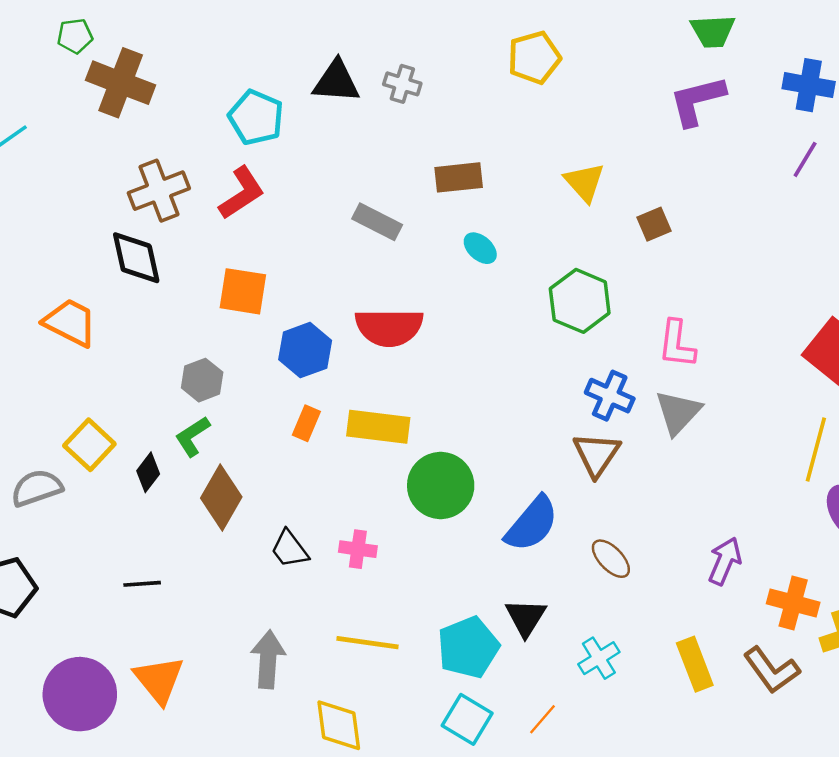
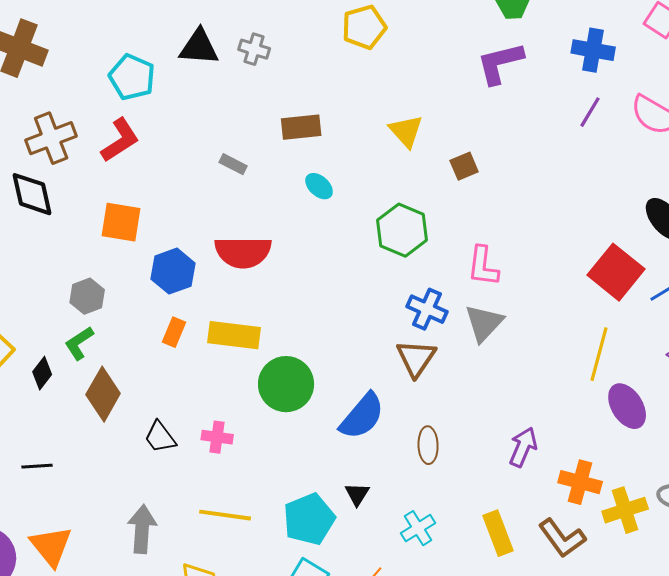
gray rectangle: (377, 222) -> (233, 164), size x0.7
brown ellipse: (611, 559) -> (428, 445), turned 42
black triangle: (526, 617) -> (357, 494), size x0.7

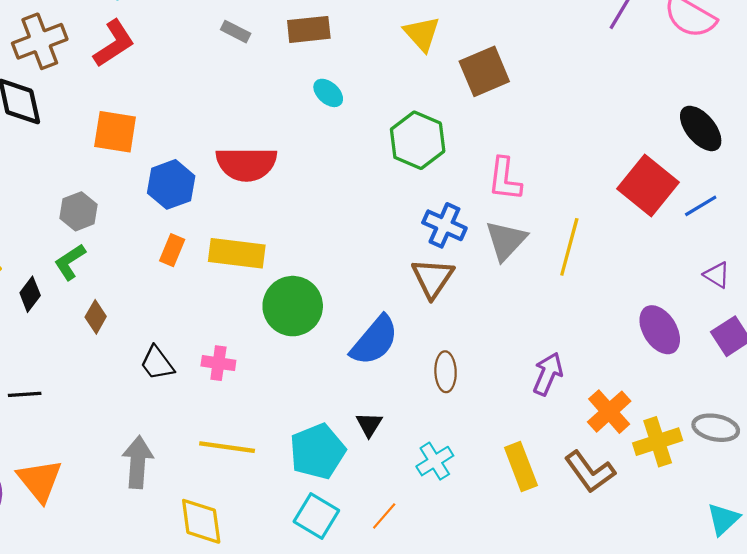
gray rectangle: (233, 164) -> (236, 32), moved
brown square: (464, 166) -> (484, 71), size x1.6
yellow line: (599, 354) -> (569, 247), moved
brown diamond: (103, 394) -> (96, 317), size x0.6
orange cross: (580, 482) -> (609, 412), turned 33

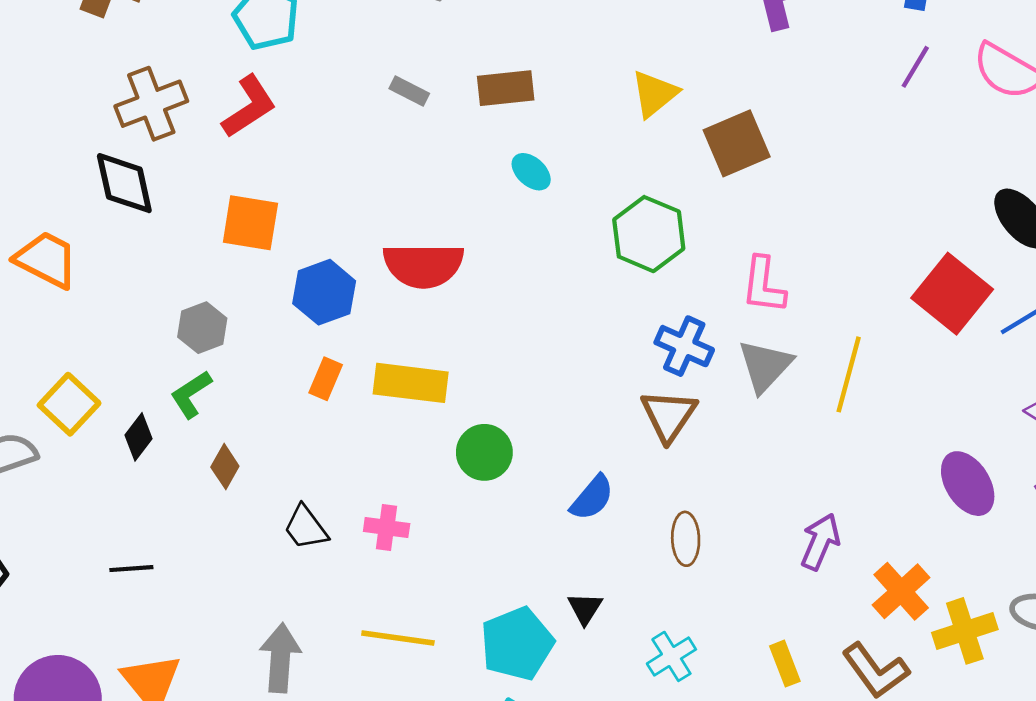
yellow triangle: (422, 34) -> (654, 94), turned 33
green circle: (293, 306) -> (484, 452), size x0.7
blue semicircle: (375, 341) -> (592, 498), size x0.7
yellow rectangle: (521, 466) -> (785, 664), size x0.7

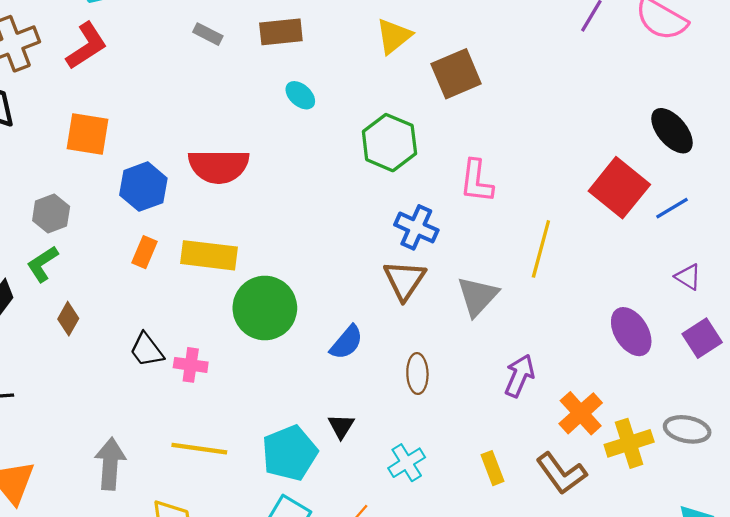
gray triangle: (765, 366) -> (478, 296), moved
green circle: (484, 452) -> (265, 308), size x1.5
black trapezoid: (306, 527) -> (147, 350), moved

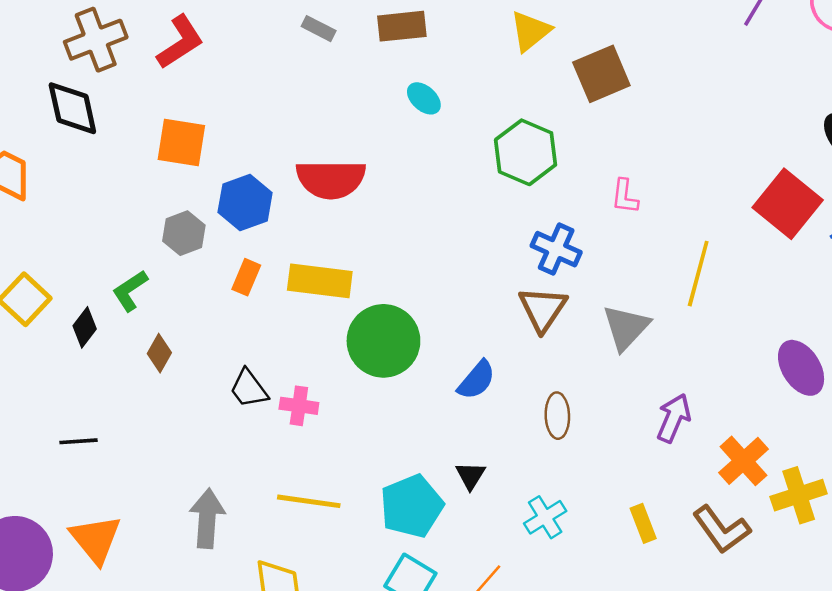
pink L-shape: (476, 181) -> (625, 196), size x0.7
gray hexagon: (51, 213) -> (184, 233), moved

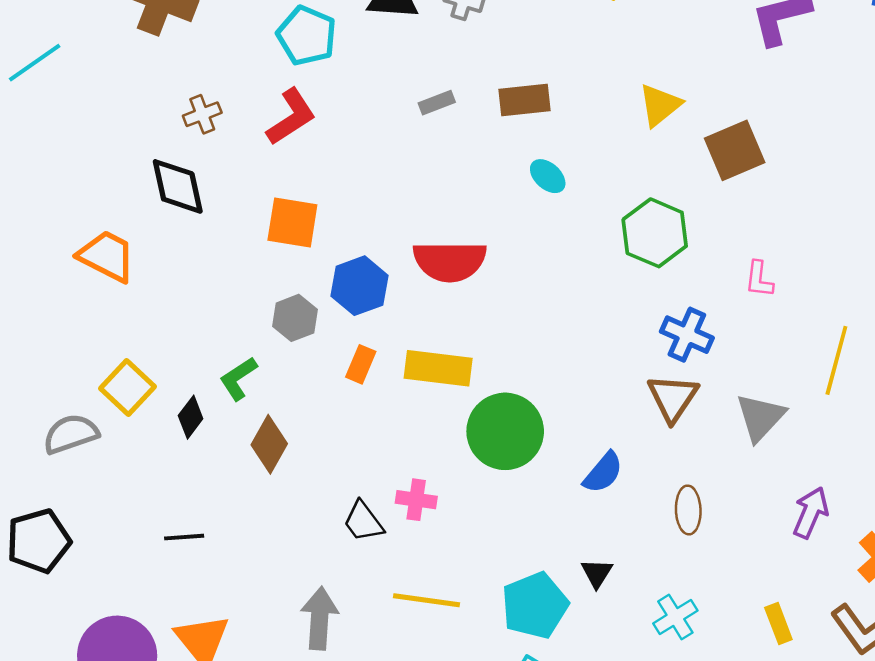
gray rectangle: (319, 29) -> (437, 103), turned -48
brown cross: (96, 40) -> (202, 114), size x0.6
brown diamond: (159, 353) -> (269, 444), size x1.4
black trapezoid: (249, 389) -> (363, 522), moved

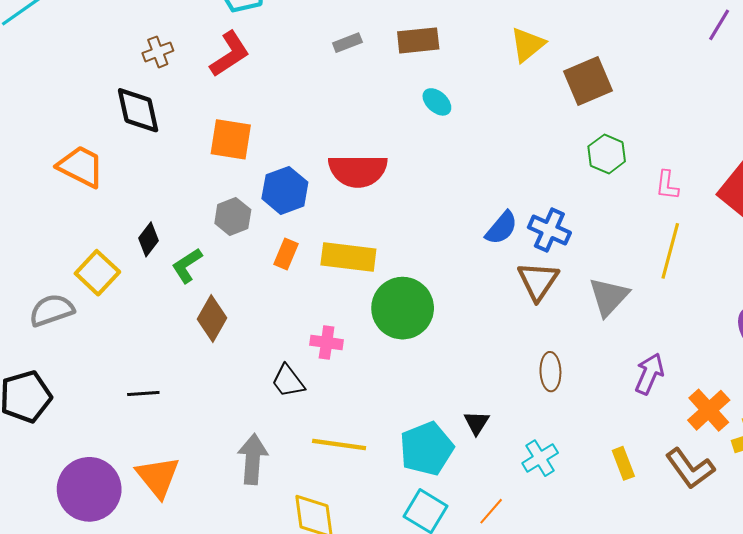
green hexagon: (655, 233) -> (607, 154), moved, size x0.7
pink L-shape: (759, 279) -> (667, 185), moved
black diamond: (191, 417) -> (148, 239), moved
blue semicircle: (603, 473) -> (502, 228), moved
pink cross: (416, 500) -> (327, 342), moved

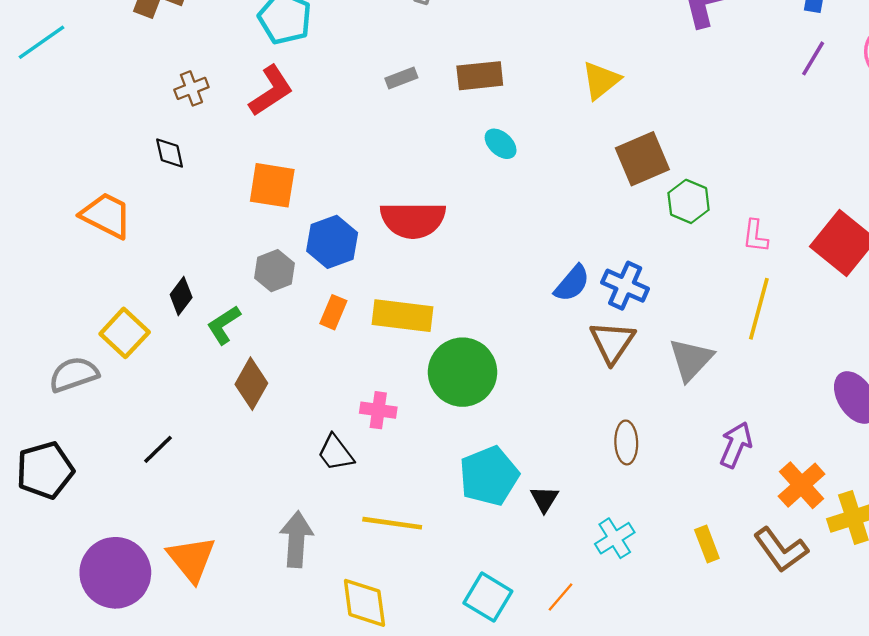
brown square: (588, 81) -> (642, 159), moved
black diamond: (138, 110) -> (170, 153), size x0.6
black line: (143, 393) -> (158, 449), moved, turned -40
cyan pentagon: (427, 449) -> (489, 476), moved

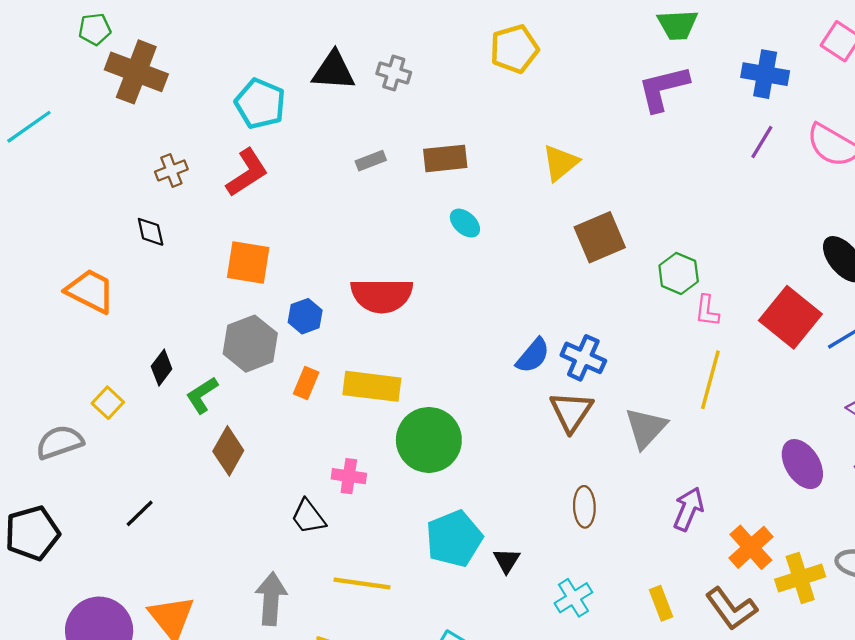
green hexagon: (689, 201) -> (679, 273), moved
blue hexagon: (332, 242) -> (305, 316), size x0.7
gray hexagon: (274, 271) -> (250, 344), size x1.4
yellow square: (125, 333) -> (108, 403), size x0.7

